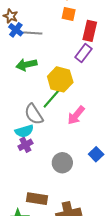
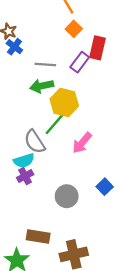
orange square: (69, 14) -> (74, 29), turned 32
gray line: (33, 33) -> (45, 64), moved
purple rectangle: (83, 53) -> (80, 62), moved
green arrow: (26, 65) -> (42, 86), moved

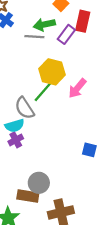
green arrow: (42, 86) -> (44, 25), moved
pink arrow: (82, 143) -> (77, 88), moved
blue square: (105, 187) -> (89, 150), turned -32
gray circle: (67, 196) -> (39, 183), moved

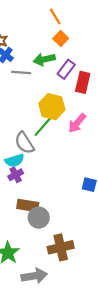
red rectangle: (83, 21) -> (83, 82), moved
gray line: (34, 37) -> (21, 73), moved
brown rectangle: (28, 196) -> (28, 206), moved

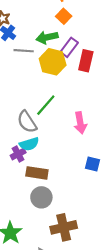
yellow hexagon: (52, 107) -> (53, 62), moved
pink arrow: (77, 123) -> (80, 123), moved, turned -50
cyan semicircle: (15, 160) -> (29, 144), moved
brown rectangle: (28, 206) -> (37, 173), moved

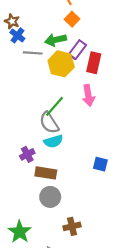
gray semicircle: (27, 122) -> (49, 123), moved
pink arrow: (80, 123) -> (88, 95), moved
cyan semicircle: (29, 144) -> (53, 141), moved
brown cross: (64, 227) -> (72, 226), size x0.7

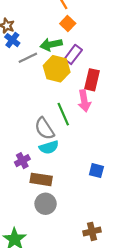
gray line: (33, 53) -> (28, 58), turned -30
red rectangle: (94, 63) -> (92, 80), moved
green line: (55, 106) -> (63, 114), moved, turned -65
brown cross: (72, 226) -> (92, 231), moved

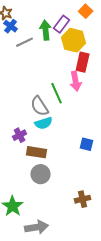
orange square: (68, 23) -> (86, 11), moved
green arrow: (51, 44) -> (46, 30), turned 96
purple rectangle: (73, 54) -> (62, 24), moved
yellow hexagon: (57, 69) -> (74, 40), moved

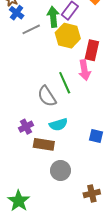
yellow hexagon: (74, 40) -> (68, 36), moved
cyan semicircle: (44, 123) -> (58, 125), moved
gray circle: (41, 174) -> (60, 171), moved

